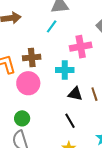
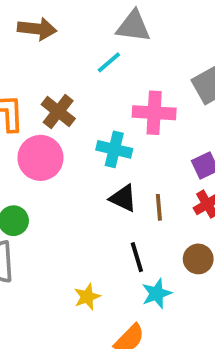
brown cross: (32, 58) -> (58, 112), turned 30
black line: (70, 121) -> (137, 257), moved

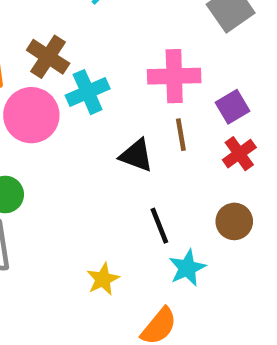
pink cross: (154, 113) -> (174, 76), moved
cyan cross: (114, 149) -> (88, 92), moved, turned -32
brown line: (159, 207) -> (181, 135), moved

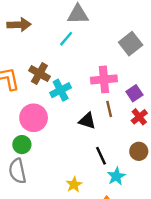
pink circle: (31, 115) -> (34, 118), moved

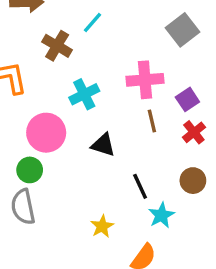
brown cross: (39, 73) -> (57, 46), moved
black triangle: (87, 121) -> (103, 145), moved

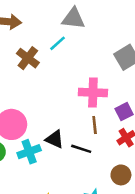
cyan cross: (84, 94) -> (29, 152), moved
black line: (140, 186) -> (81, 149), moved, turned -54

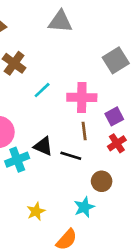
cyan line: (57, 43) -> (42, 90), moved
brown circle: (121, 175) -> (102, 181), moved

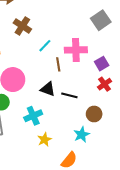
brown line: (84, 131) -> (58, 64), moved
cyan cross: (17, 160) -> (33, 116), moved

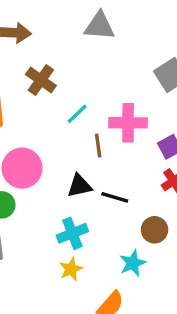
black triangle: (48, 89) -> (79, 186), turned -35
cyan cross: (33, 116) -> (72, 233), moved

